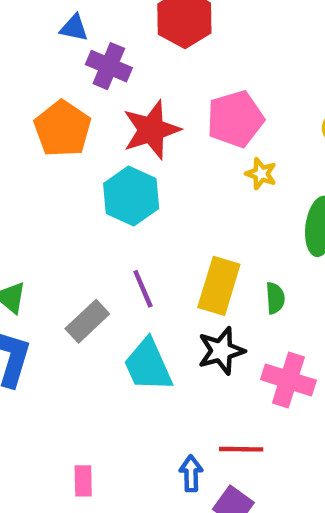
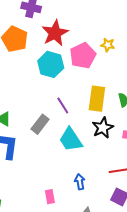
pink pentagon: (235, 119) -> (83, 56), moved
blue arrow: (191, 473) -> (80, 182), moved

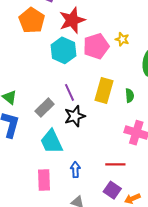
black star: (103, 128) -> (75, 116), moved
cyan trapezoid: (71, 140) -> (52, 142), moved
pink rectangle: (50, 197) -> (44, 180), size x1.5

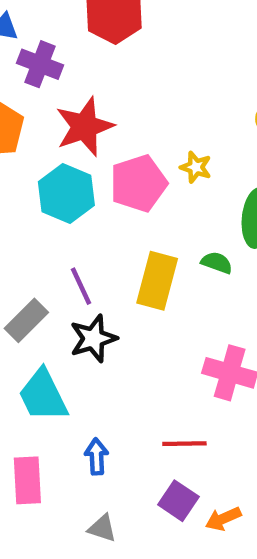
green semicircle: (130, 96) -> (217, 263), moved, turned -64

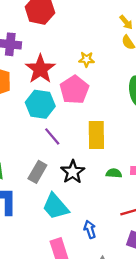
yellow star: (196, 167) -> (87, 59), moved
green semicircle: (217, 263) -> (114, 173), moved
purple line: (81, 286) -> (52, 136), moved

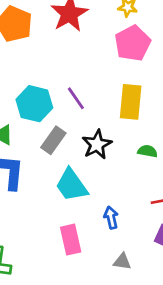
pink pentagon: (74, 90) -> (133, 43), moved
cyan hexagon: (40, 104) -> (34, 104), moved

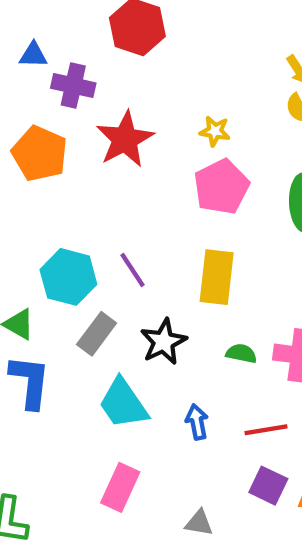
blue arrow: (111, 218) -> (197, 422), moved
pink rectangle: (71, 240) -> (120, 487), turned 36

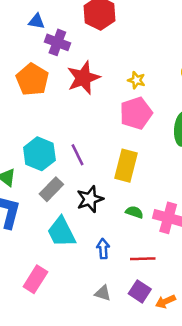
pink rectangle: (120, 487) -> (35, 279), moved
gray triangle: (199, 523) -> (103, 293), moved

